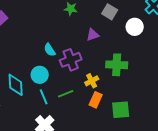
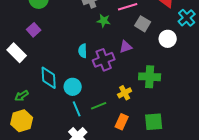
cyan semicircle: (50, 50) -> (83, 51), moved, turned 32
purple cross: (71, 60) -> (104, 60), moved
cyan diamond: (16, 85) -> (49, 78), moved
orange rectangle: (96, 100) -> (122, 122), moved

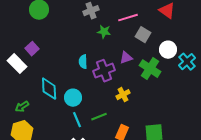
cyan cross: (187, 18) -> (187, 62), moved
purple square: (34, 30) -> (32, 49), moved
green cross: (150, 77) -> (150, 69), moved, turned 30
yellow cross: (125, 93) -> (123, 95), moved

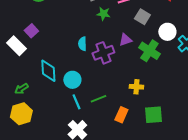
yellow cross: (123, 95) -> (136, 87), moved, turned 32

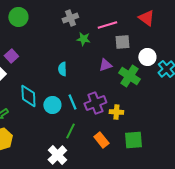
gray square: (142, 17) -> (122, 42), turned -35
purple cross: (103, 53) -> (95, 103), moved
green line: (98, 99) -> (70, 131), moved, turned -42
cyan line: (76, 102) -> (72, 102), moved
orange rectangle: (121, 115) -> (101, 140), turned -63

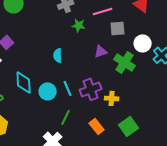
green square: (133, 140) -> (129, 126), turned -30

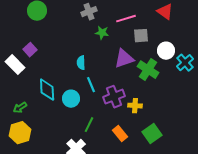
purple triangle: (101, 51) -> (124, 59), size x1.5
cyan line: (68, 88) -> (91, 85), moved

